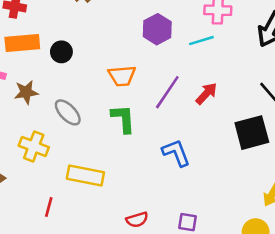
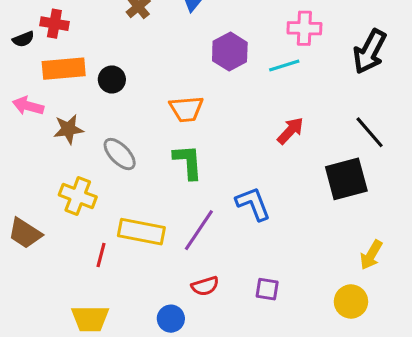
purple line: (167, 92) -> (199, 230), moved
red line: (49, 207) -> (101, 255), moved

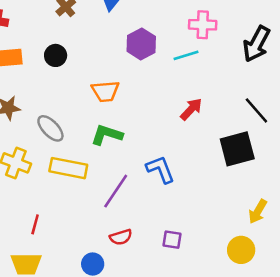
black circle: (112, 79) -> (56, 55), moved
green L-shape: (188, 162) -> (107, 135), turned -68
yellow rectangle: (141, 232) -> (68, 168), moved
red line: (101, 255) -> (35, 224), moved

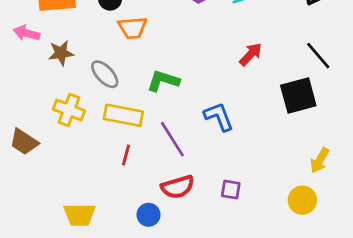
orange trapezoid: (105, 91) -> (133, 28), moved
purple line: (116, 191) -> (172, 139), turned -66
red line: (35, 224) -> (126, 155), moved
red semicircle: (121, 237) -> (178, 187), size x1.4

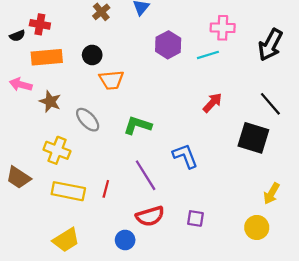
brown star: (61, 53) -> (50, 102), turned 30
black square: (298, 95) -> (253, 138), turned 32
yellow rectangle: (123, 115) -> (68, 191), moved
yellow trapezoid: (80, 215) -> (66, 240), turned -32

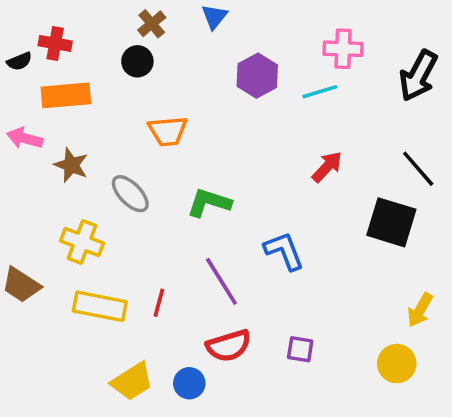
black circle: (92, 55) -> (137, 61), moved
yellow trapezoid: (66, 240) -> (132, 381), moved

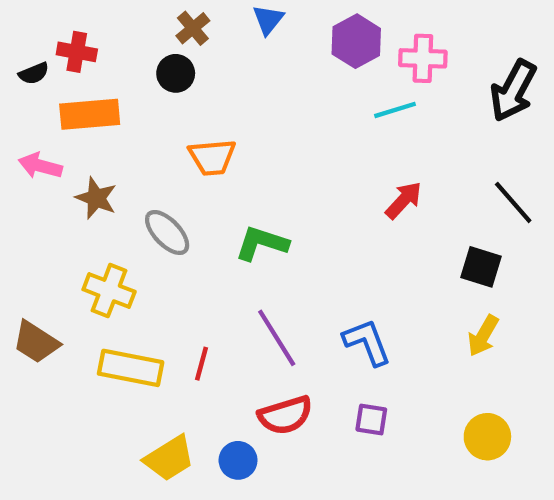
purple hexagon: (257, 76) -> (356, 41), moved
black square: (391, 222) -> (481, 267), size x0.7
blue L-shape: (284, 251) -> (367, 342), moved
yellow arrow: (420, 310) -> (483, 336), moved

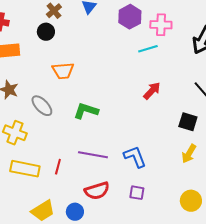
purple line: (277, 338) -> (93, 155), turned -48

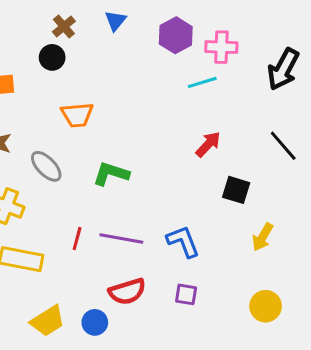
black square: (188, 122) -> (236, 190), moved
red line: (58, 167) -> (77, 238), moved

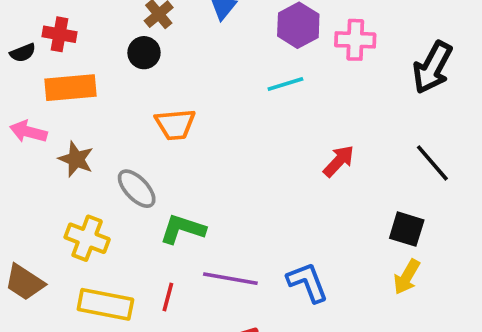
cyan line: (202, 82) -> (285, 84), moved
green L-shape: (111, 174) -> (183, 229), moved
black square: (236, 190) -> (407, 229), moved
red line: (77, 238) -> (168, 297), moved

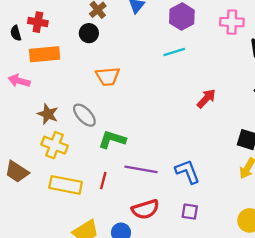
pink cross: (355, 40) -> (232, 22), moved
black semicircle: (23, 53) -> (16, 33), turned 96
brown star: (76, 159) -> (48, 114), moved

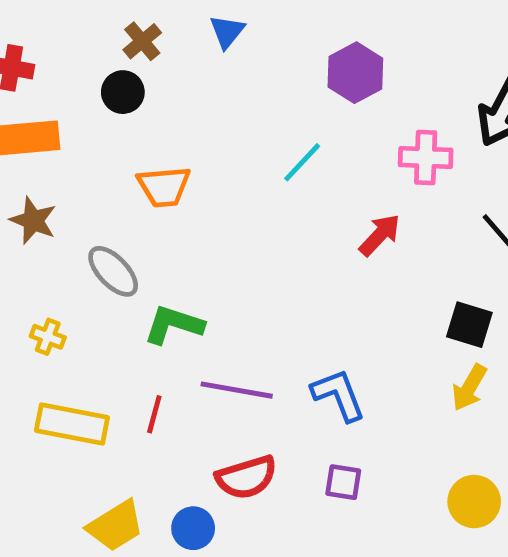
purple hexagon: (182, 17) -> (355, 73), moved
pink cross: (232, 22) -> (426, 157), moved
cyan line: (174, 52) -> (302, 162), moved, turned -30
brown star: (48, 114) -> (33, 220), moved
yellow cross: (55, 145) -> (48, 337), size x0.6

